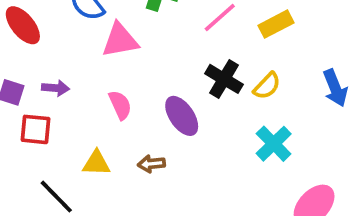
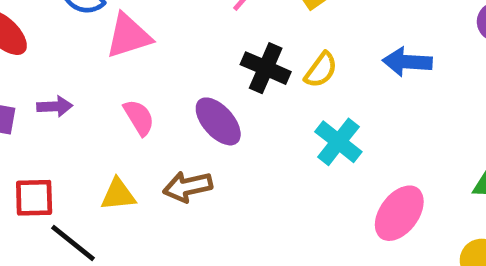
blue arrow: (335, 88) -> (407, 62), turned 123
red square: (36, 129) -> (34, 198), moved
brown arrow: (151, 164) -> (188, 187), size x1.4

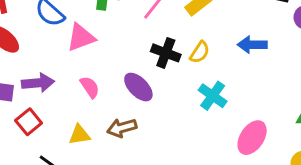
purple arrow: (55, 106) -> (38, 83), size x1.5
red square: (34, 198) -> (29, 122), moved, turned -35

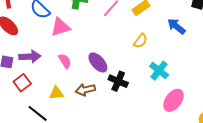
blue arrow: (252, 45) -> (176, 26), moved, turned 36
black cross: (166, 53) -> (118, 81), moved
cyan cross: (213, 96) -> (159, 71), moved

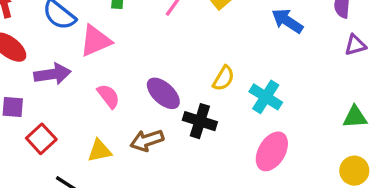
yellow semicircle: (141, 41) -> (224, 78), moved
purple arrow: (30, 57) -> (52, 74), moved
pink ellipse: (174, 100) -> (272, 151), moved

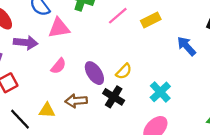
yellow semicircle: (224, 78) -> (124, 71), moved
pink semicircle: (108, 96) -> (58, 66), turned 63
yellow triangle: (100, 151) -> (47, 110), moved

